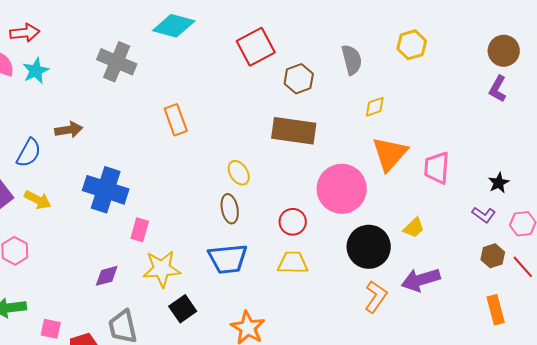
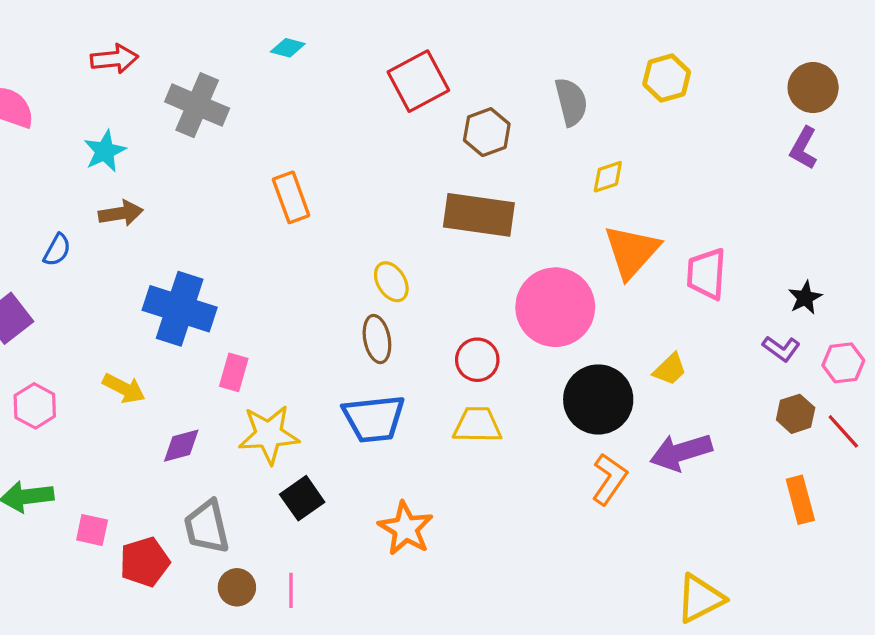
cyan diamond: (174, 26) -> (288, 48), size x0.5
red arrow: (25, 33) -> (114, 59), moved
cyan star: (36, 71) -> (105, 151), moved
blue semicircle: (29, 153) -> (57, 250), size x0.7
yellow arrow: (38, 200) -> (124, 388), moved

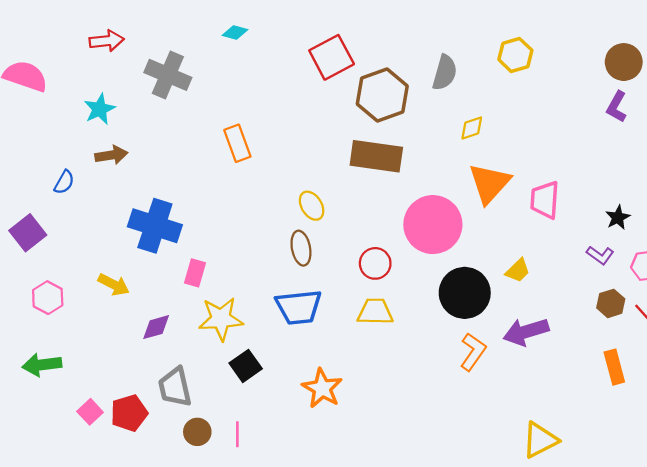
gray semicircle: (571, 102) -> (445, 73), turned 30
brown hexagon: (487, 132) -> (382, 95), size x1.5
pink square: (92, 530) -> (90, 412), moved, turned 35

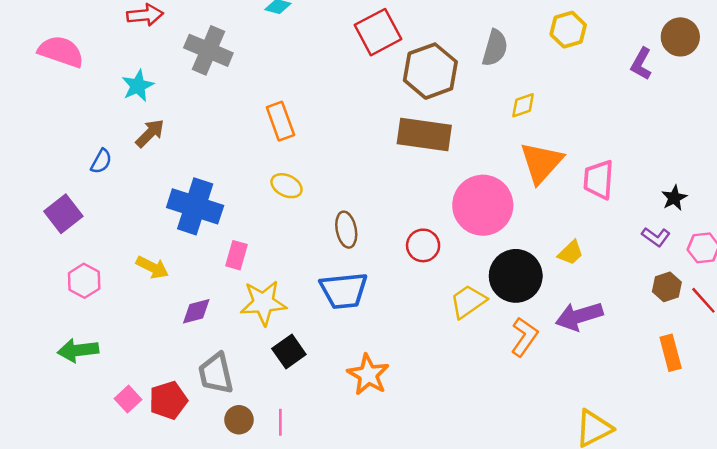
purple L-shape: (617, 107) -> (641, 64), moved
brown arrow: (111, 155) -> (150, 133), turned -36
yellow ellipse: (312, 206) -> (287, 186), moved, turned -32
yellow trapezoid: (375, 312) -> (468, 302), moved, turned -36

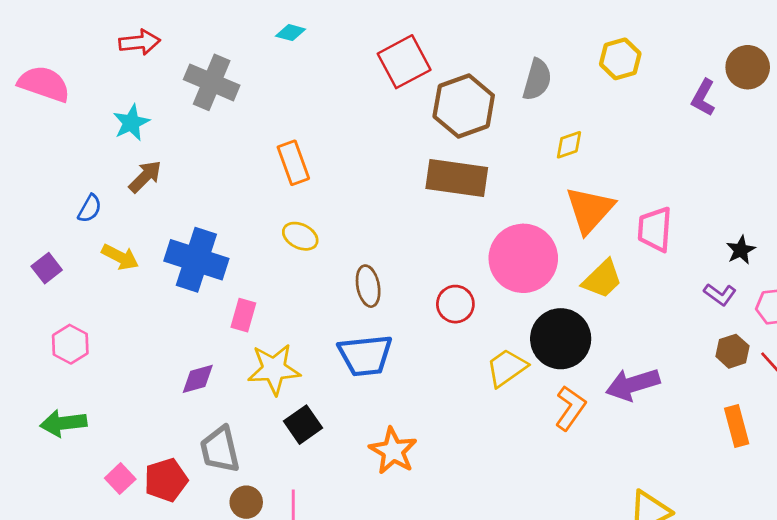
purple square: (63, 214) -> (47, 268), size x0.7
yellow trapezoid: (571, 253) -> (602, 279), moved, size x1.4
yellow arrow: (152, 267) -> (120, 257), moved

